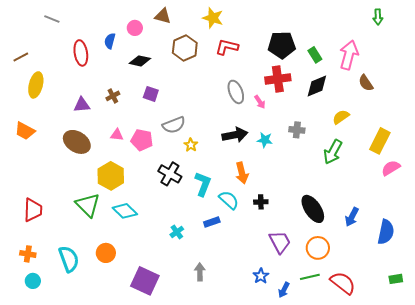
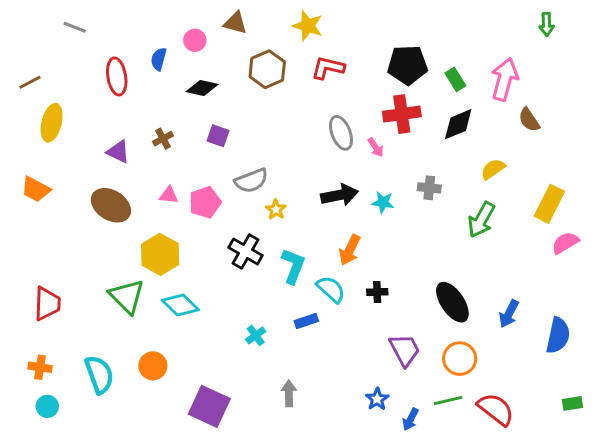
purple triangle: (82, 105) -> (118, 152), turned 30
pink pentagon: (142, 140) -> (205, 202), turned -30
orange arrow: (242, 173) -> (350, 250), turned 40

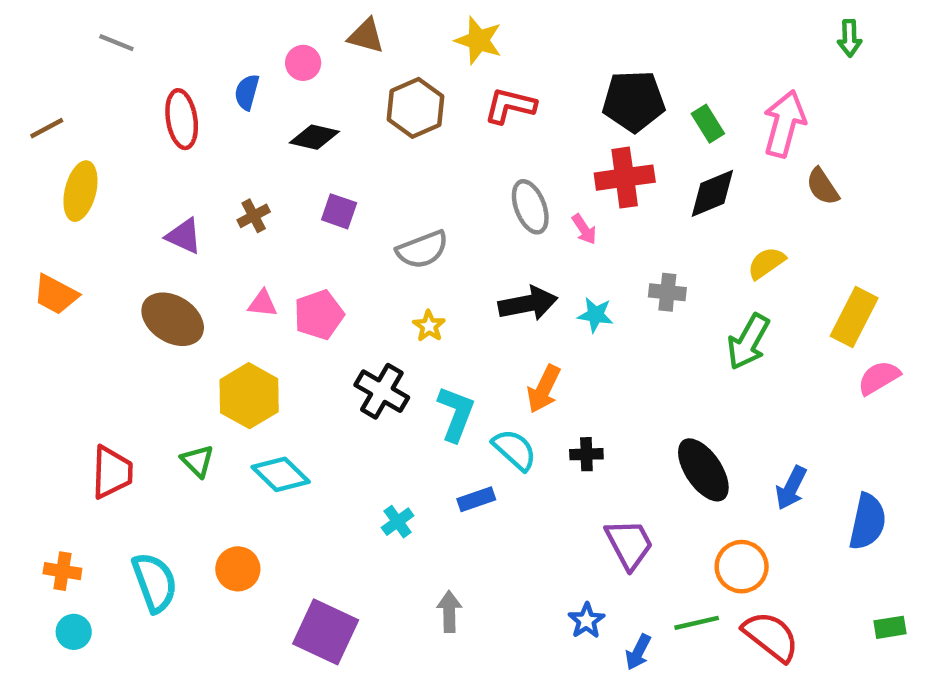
gray semicircle: (251, 181) -> (422, 250), moved
green triangle: (127, 296) -> (197, 461), size x0.6
red trapezoid: (47, 304) -> (112, 472), moved
orange circle: (460, 359) -> (742, 567), moved

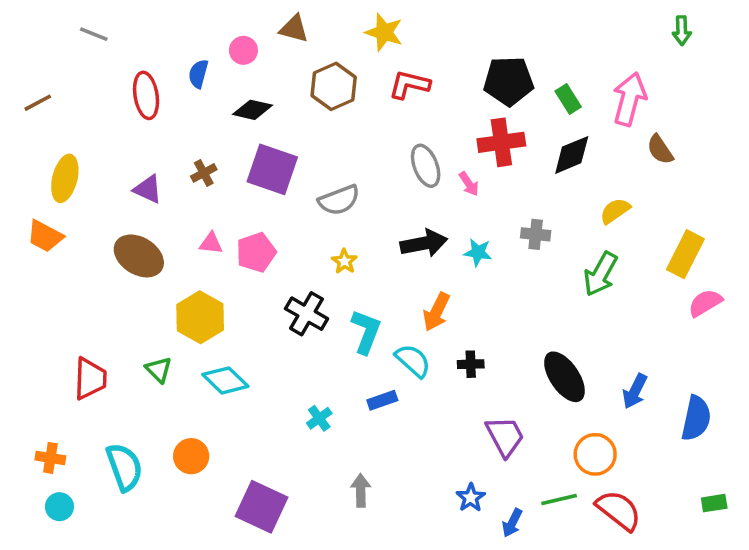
yellow ellipse: (80, 191) -> (65, 178), moved
purple square: (339, 211) -> (272, 169), size x1.8

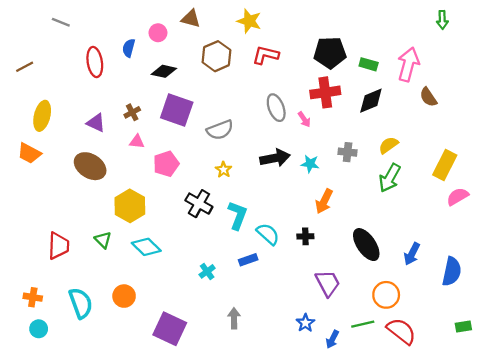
green rectangle: (568, 99) -> (369, 64), turned -42
yellow semicircle: (615, 211) -> (388, 145), moved
pink triangle: (211, 243) -> (137, 142), moved
orange arrow: (436, 312) -> (324, 201), moved

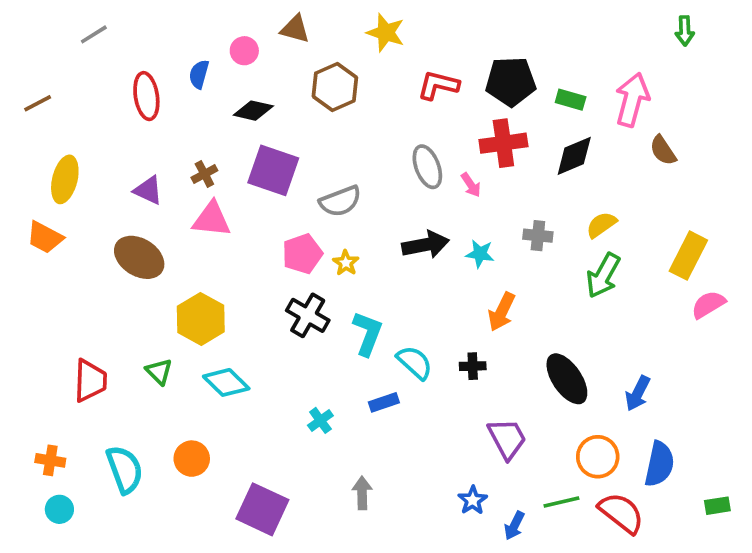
gray line: (61, 22) -> (94, 34), turned -54
red L-shape: (266, 55) -> (438, 85), moved
pink triangle: (137, 142) -> (212, 219), size x1.6
pink pentagon: (166, 164) -> (302, 254), moved
blue semicircle: (452, 271) -> (659, 464), moved

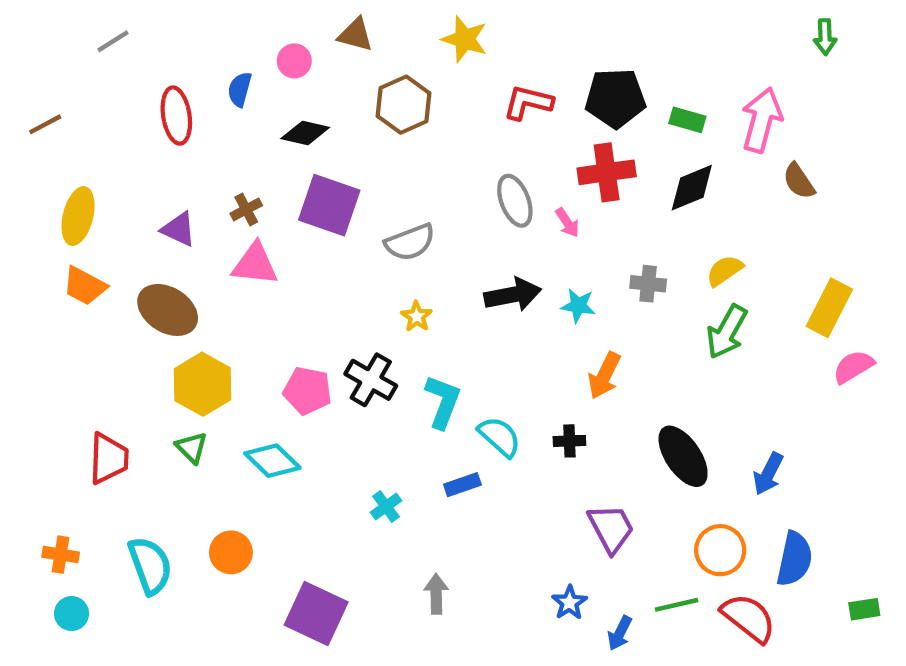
orange trapezoid: (45, 237) -> (85, 286), moved
pink pentagon: (302, 254) -> (307, 391), moved, turned 30
yellow hexagon: (201, 319) -> (203, 384), moved

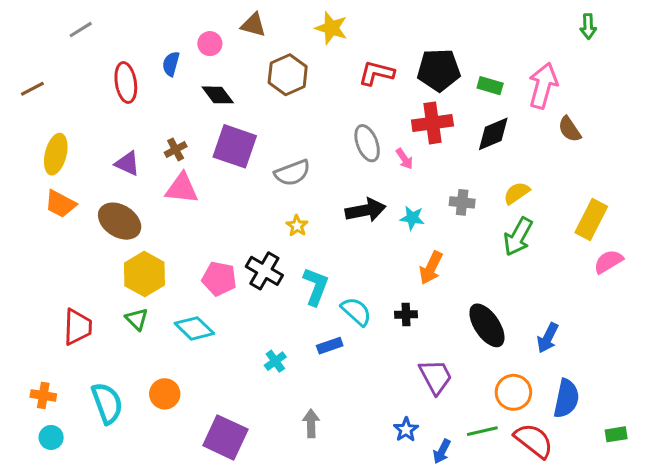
black diamond: (305, 133) -> (218, 95), turned 40

